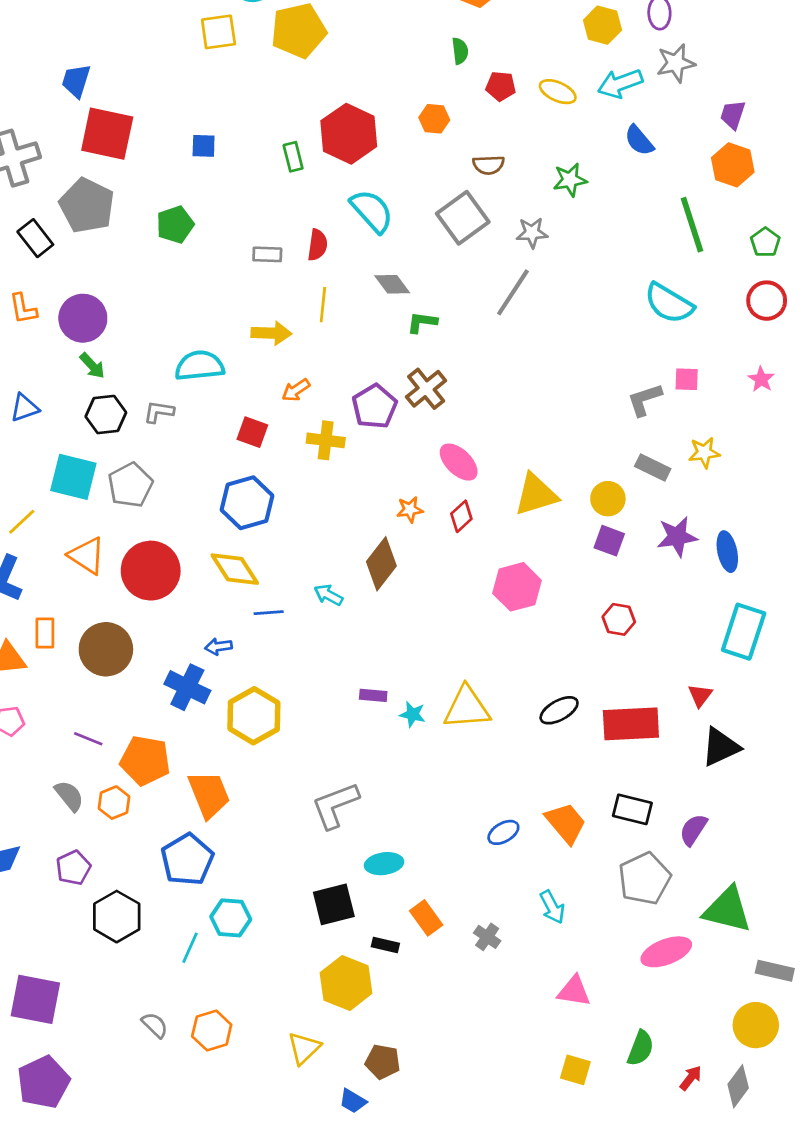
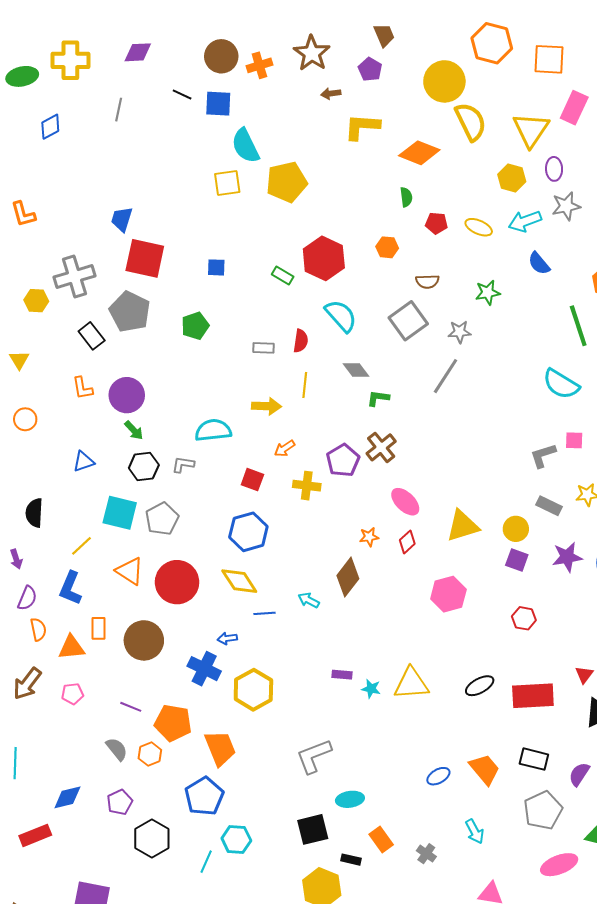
green rectangle: (293, 157) -> (283, 275), turned -45

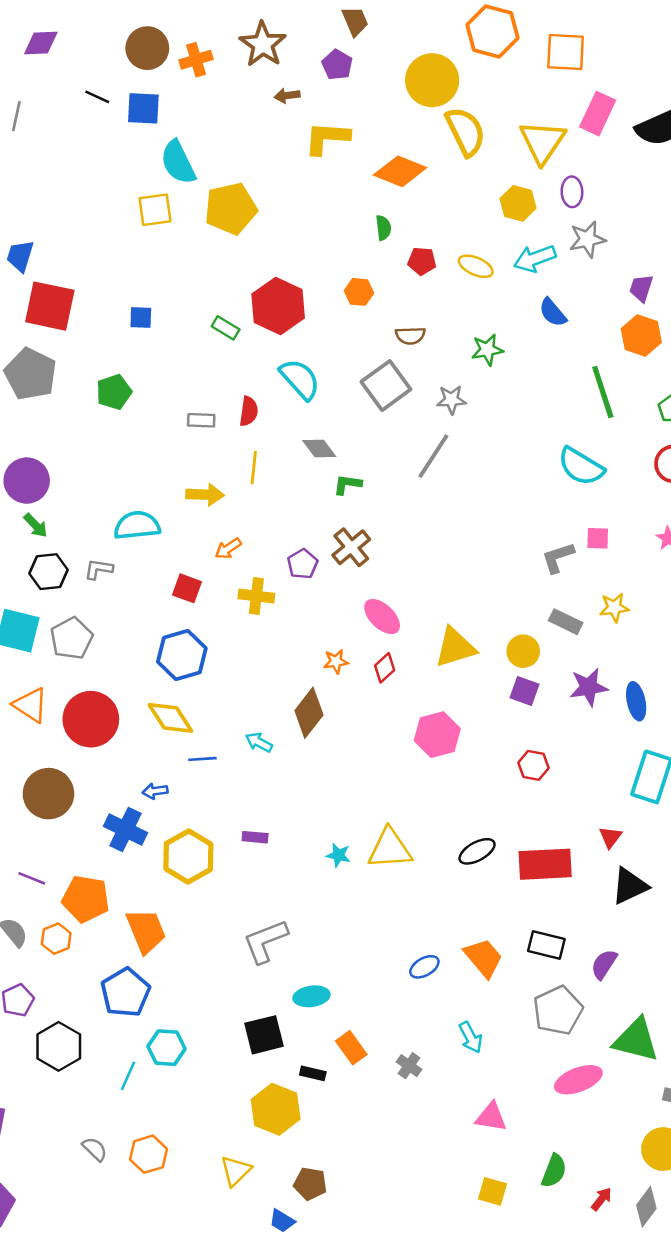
purple pentagon: (343, 460) -> (303, 564), size x0.7
purple rectangle: (342, 675) -> (255, 837), moved

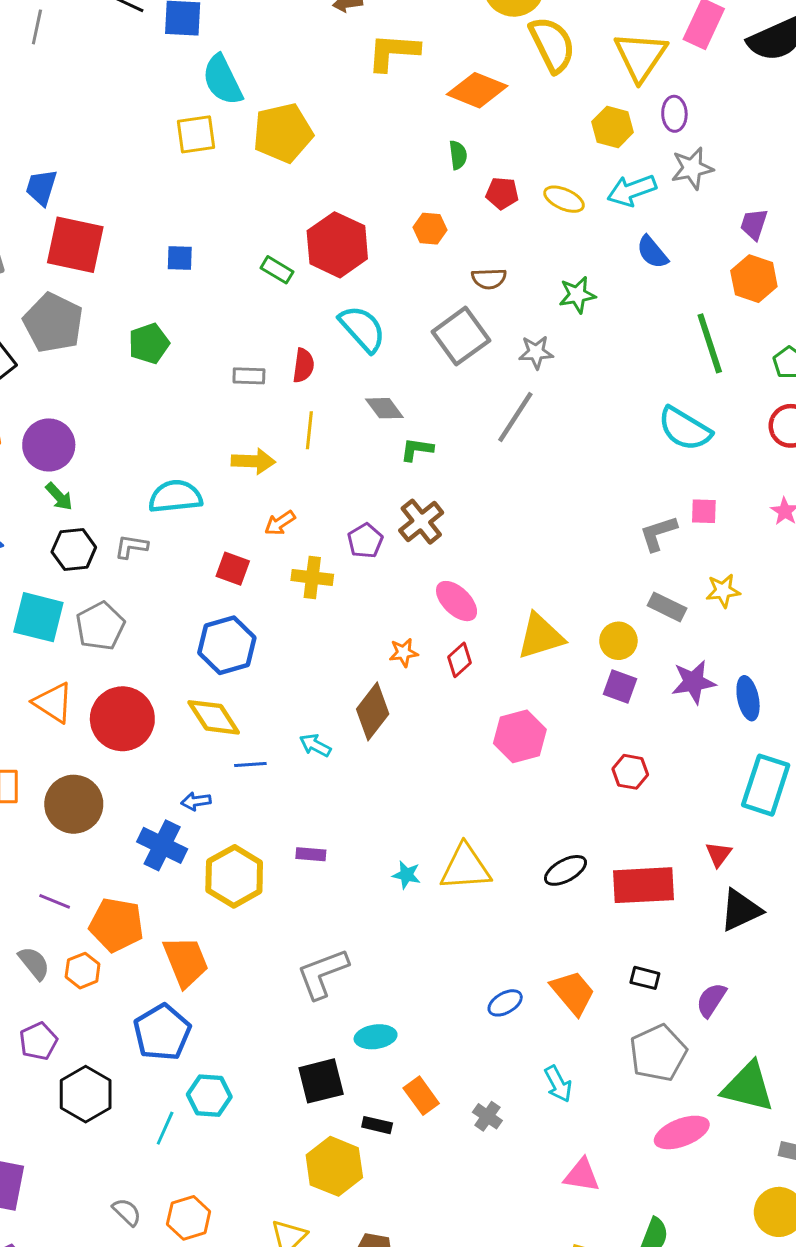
black rectangle: (546, 945) -> (645, 978), size x0.7

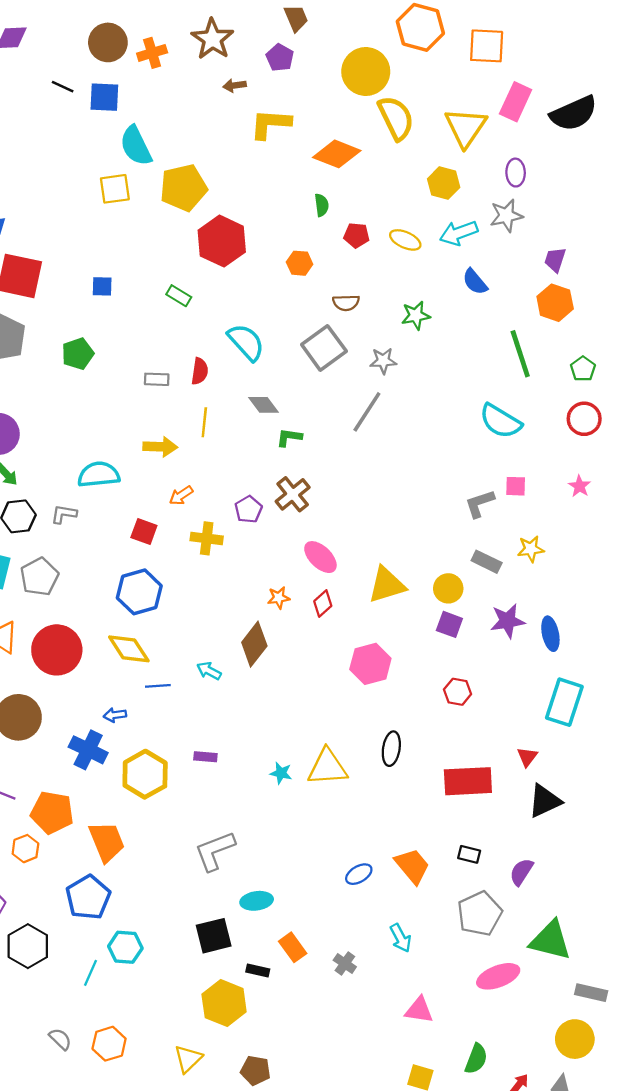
purple ellipse: (674, 114) -> (516, 173), moved
red hexagon: (337, 245) -> (222, 241), moved
black ellipse: (565, 870) -> (391, 749), moved, turned -52

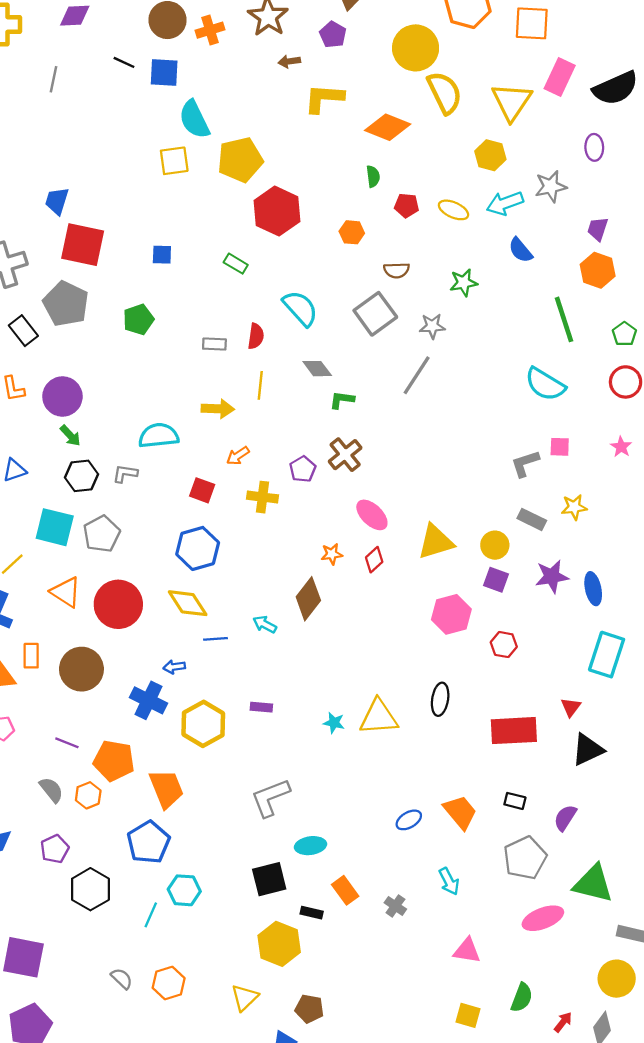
purple ellipse: (516, 173) -> (594, 147), moved
pink hexagon: (370, 664) -> (451, 614), moved

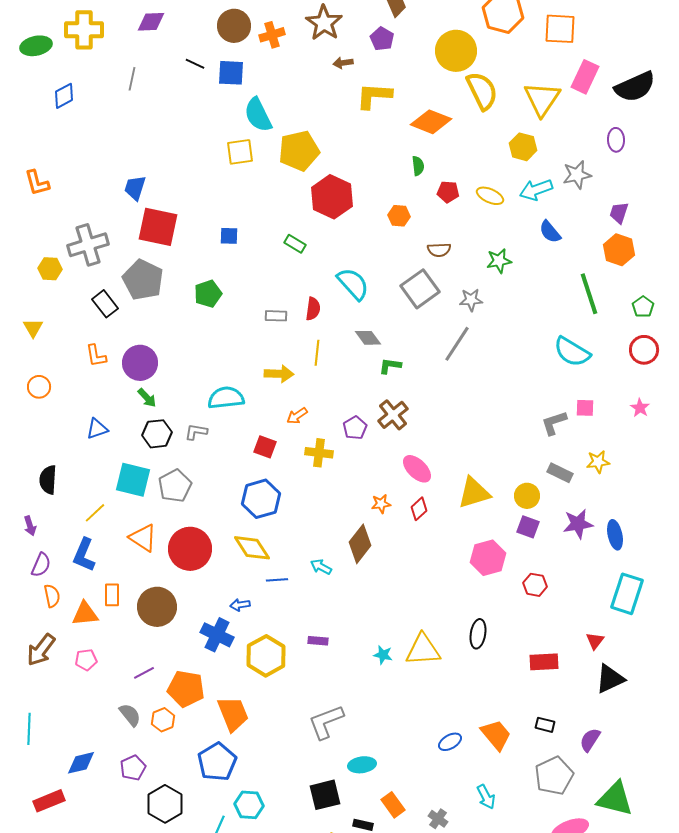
red rectangle: (514, 731) -> (544, 662), size x0.7
purple line: (67, 743) -> (144, 673), turned -50

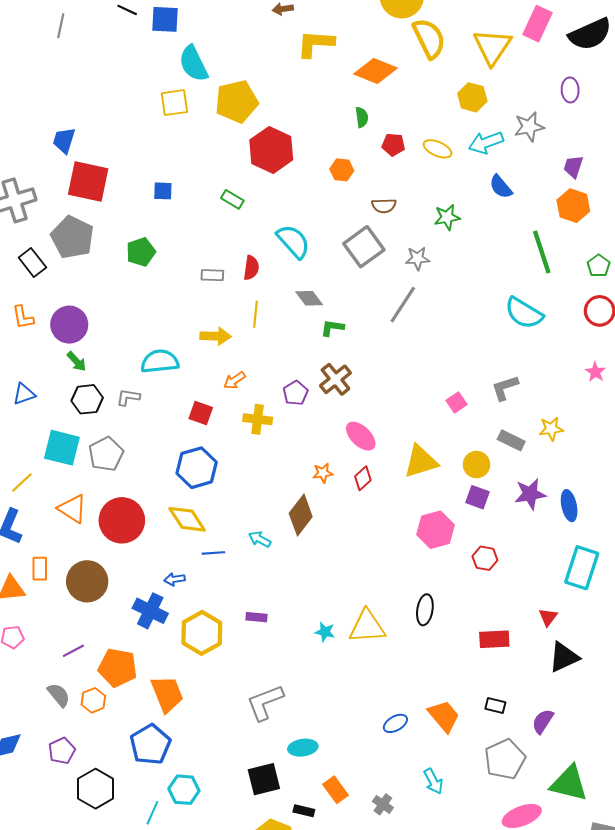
pink square: (585, 408) -> (456, 402), moved, turned -36

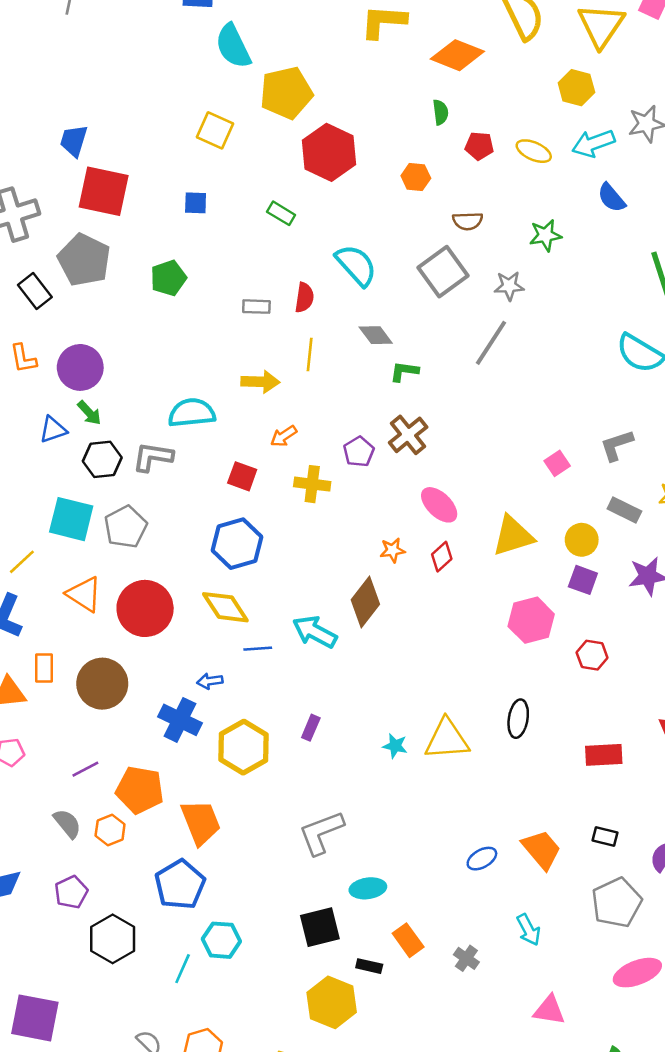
yellow square: (174, 103) -> (215, 130), moved, turned 32
blue triangle: (24, 394) -> (53, 430), moved
gray L-shape: (128, 397) -> (153, 457), size x1.4
cyan arrow: (260, 539) -> (315, 632), size x1.6
purple rectangle: (257, 617) -> (311, 728), turned -72

